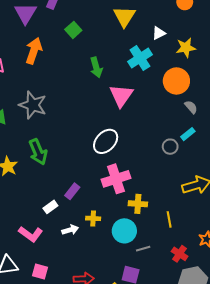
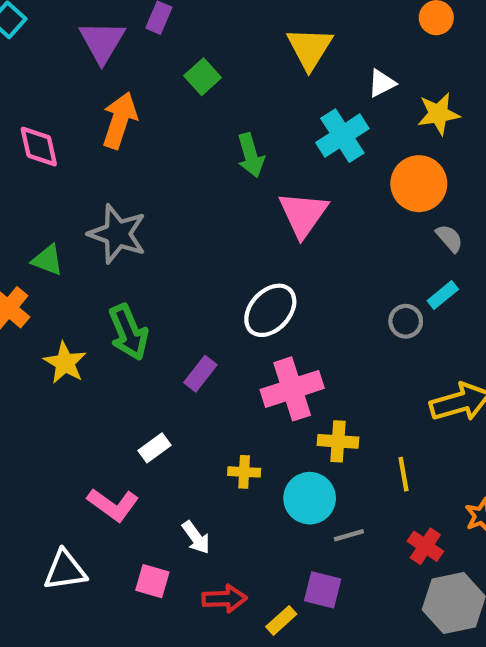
purple rectangle: (72, 191) -> (200, 374), moved
white arrow: (70, 230) -> (196, 537), moved, turned 70
pink square: (40, 272) -> (152, 581), moved

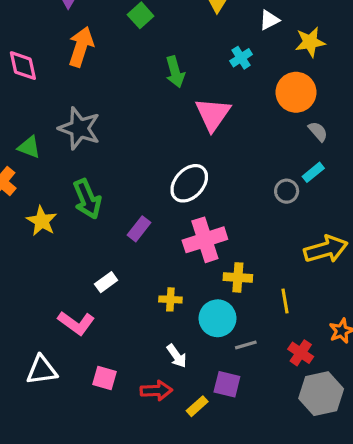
cyan cross: (342, 136) -> (241, 58), size x0.6
white arrow: (196, 537) -> (177, 356), moved

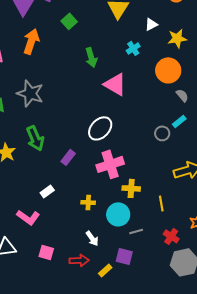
pink triangle: (213, 114) -> (115, 84), turned -35

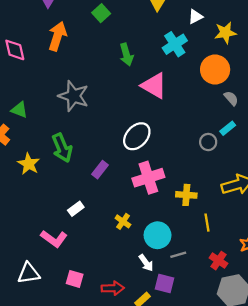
cyan cross: (133, 48) -> (175, 44), size x1.5
gray star: (30, 93) -> (74, 96), moved
yellow cross: (131, 188) -> (186, 195), moved
yellow cross: (88, 202) -> (123, 221), turned 32
white arrow: (92, 238) -> (146, 263), moved

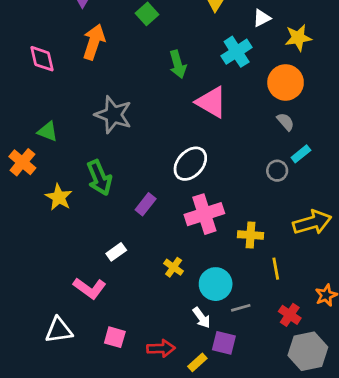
gray semicircle: (231, 98) -> (286, 122), moved

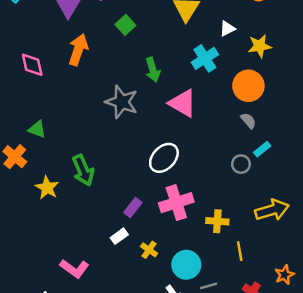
gray star: (113, 115) -> (122, 102), moved
purple rectangle: (146, 204) -> (133, 208), moved
white rectangle: (116, 252) -> (119, 236), moved

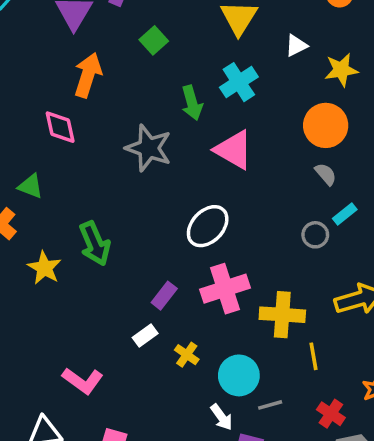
cyan cross: (205, 58) -> (239, 82), moved
pink diamond: (32, 65) -> (60, 127), moved
yellow cross: (217, 221) -> (282, 315), size x1.4

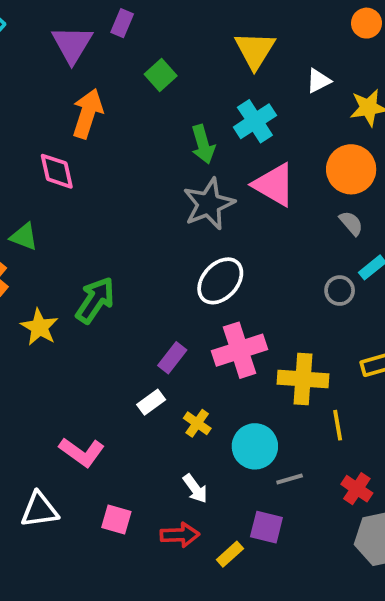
gray star: (149, 148) -> (209, 204), moved, turned 30
pink triangle: (234, 150) -> (274, 185), moved
green arrow: (95, 244) -> (95, 300), turned -123
white arrow: (221, 417) -> (195, 489), moved

